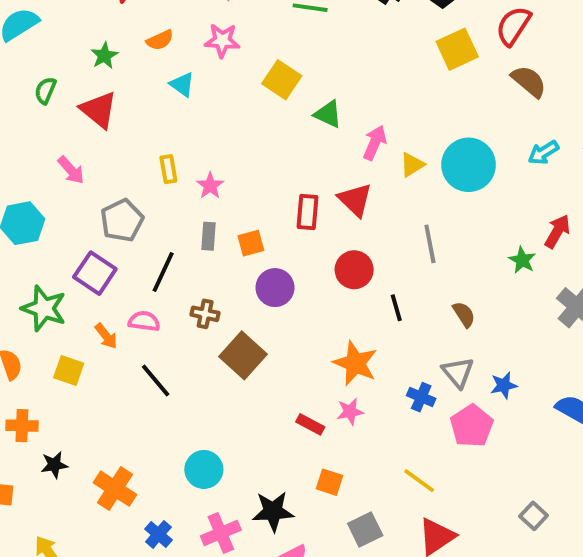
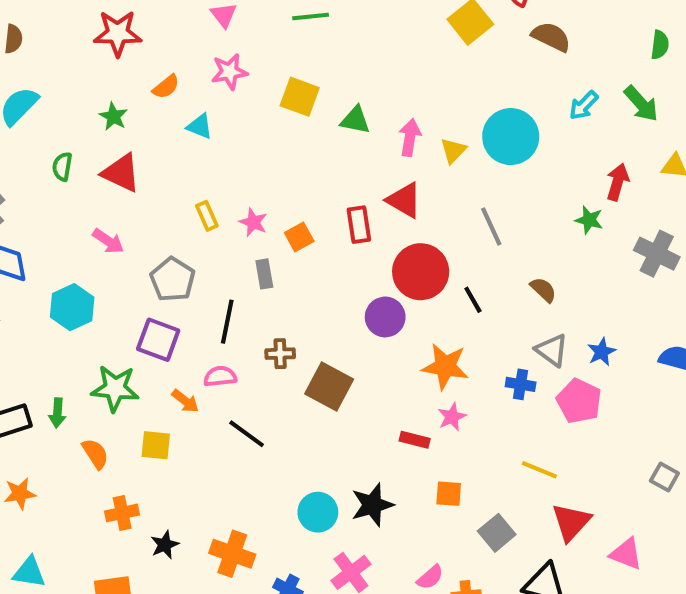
orange square: (251, 243) -> (299, 237), moved
red circle: (354, 270) -> (421, 272), size x1.4
purple circle: (275, 288) -> (385, 317), moved
black star: (273, 511) -> (372, 505), moved

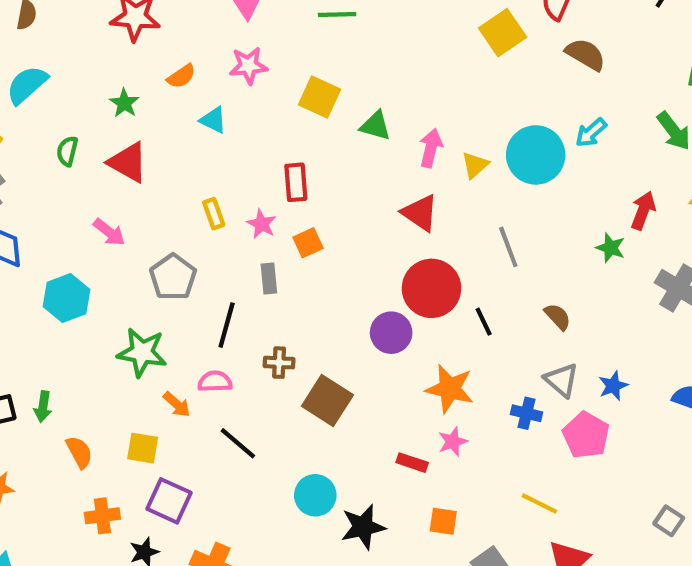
cyan arrow: (584, 105) -> (591, 133), moved
red rectangle: (359, 225) -> (296, 182), moved
purple square: (158, 340) -> (169, 501), moved
green star: (115, 388) -> (142, 352), moved
cyan circle: (318, 512) -> (315, 495), moved

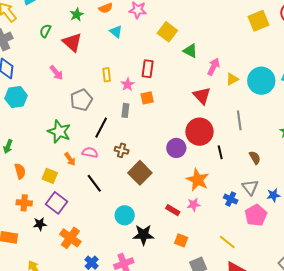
cyan hexagon: (67, 298) -> (16, 97), moved

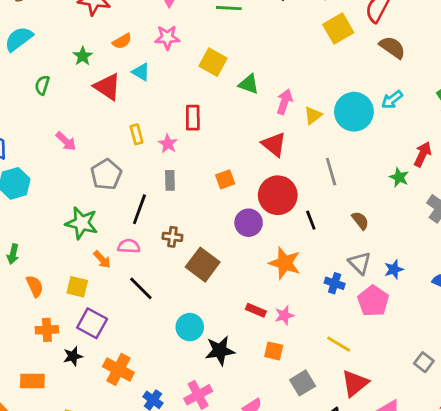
red triangle: (72, 42) -> (107, 87), moved
orange square: (147, 98) -> (225, 179), moved
pink star: (194, 205) -> (284, 315), moved

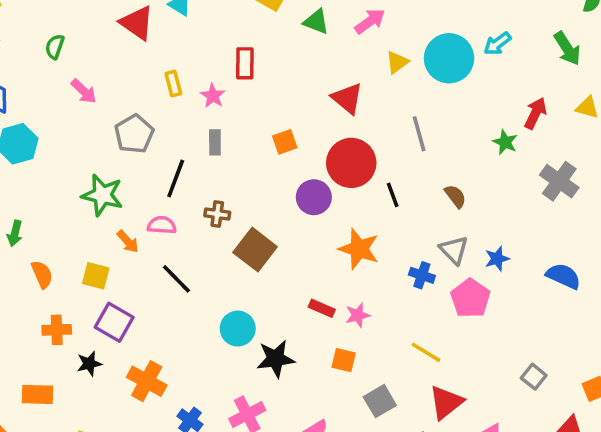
green semicircle: (42, 85) -> (55, 47), moved
pink arrow: (284, 102) -> (370, 21), moved, turned 35

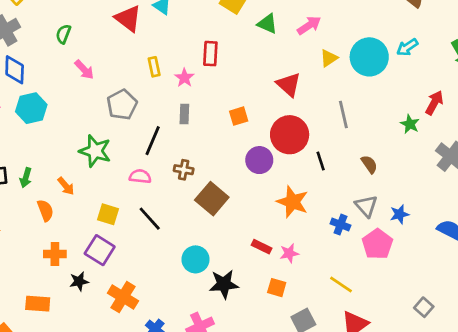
orange arrow: (128, 242) -> (66, 186), moved
yellow square: (96, 276) -> (108, 214), moved

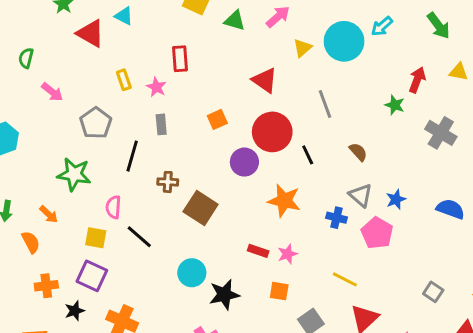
pink semicircle: (140, 176) -> (113, 207), moved, turned -85

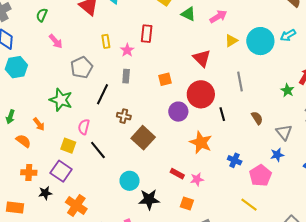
gray triangle: (361, 195) -> (284, 132), moved
orange semicircle: (31, 242) -> (23, 141), turned -35
yellow line: (345, 279) -> (249, 205), moved

